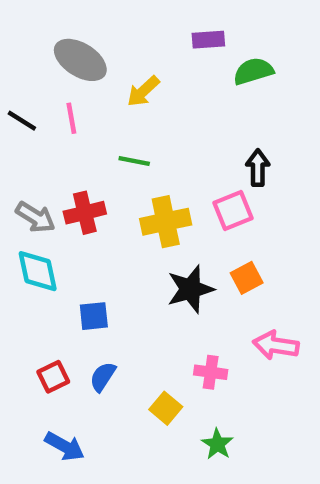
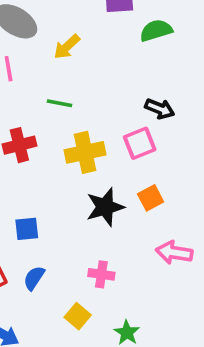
black arrow: (258, 168) -> (160, 109), turned 112
pink cross: (211, 372) -> (101, 274), moved
yellow square: (166, 408) -> (78, 316), moved

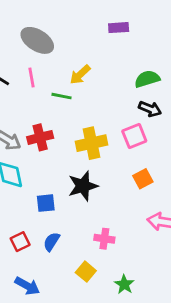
green semicircle: (156, 30) -> (147, 79), moved
yellow arrow: (67, 47) -> (80, 75), moved
green line: (60, 103) -> (62, 96), moved
black star: (105, 207) -> (83, 186), moved

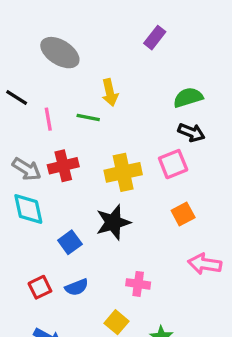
purple rectangle: (119, 28) -> (155, 38), turned -48
yellow arrow: (80, 75) -> (110, 93), turned -60
pink line: (32, 77) -> (48, 119), moved
blue square: (46, 203) -> (70, 242), turned -30
blue semicircle: (52, 242) -> (77, 287), turned -144

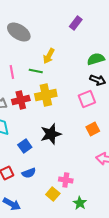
yellow arrow: (110, 93) -> (49, 56), turned 42
yellow cross: (123, 172) -> (46, 95), moved
pink cross: (138, 284) -> (66, 180), moved

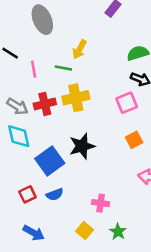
gray ellipse: (19, 32) -> (42, 20), turned 35
blue square: (25, 146) -> (50, 161), size x1.6
yellow square: (53, 194) -> (84, 230), moved

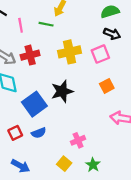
yellow cross: (76, 98) -> (70, 52), moved
pink cross: (101, 203) -> (78, 140), turned -32

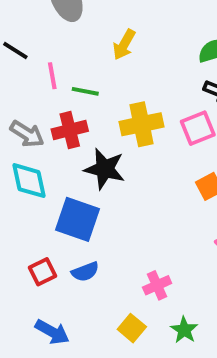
green line: (46, 24) -> (85, 91), moved
black star: (62, 91) -> (105, 169), moved, turned 30
blue square: (34, 104) -> (77, 219), turned -35

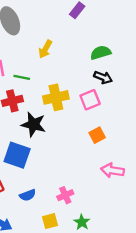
blue semicircle: (85, 272) -> (28, 195), moved
yellow square: (132, 328) -> (50, 221), turned 35

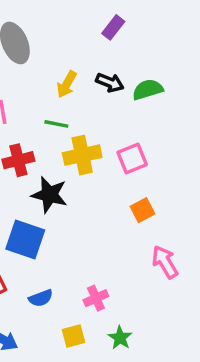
green line: (22, 77) -> (56, 124), moved
black arrow: (103, 77) -> (110, 83), moved
pink arrow: (112, 170) -> (165, 262), turned 50

